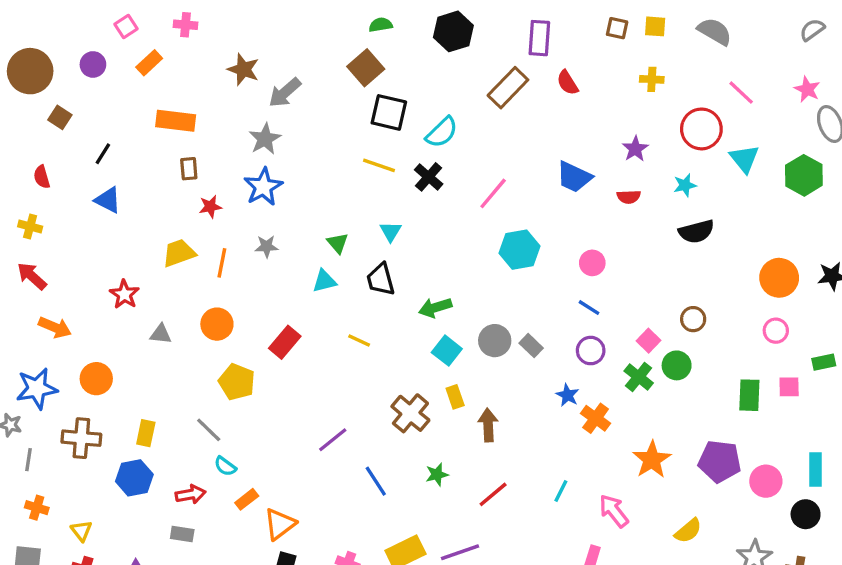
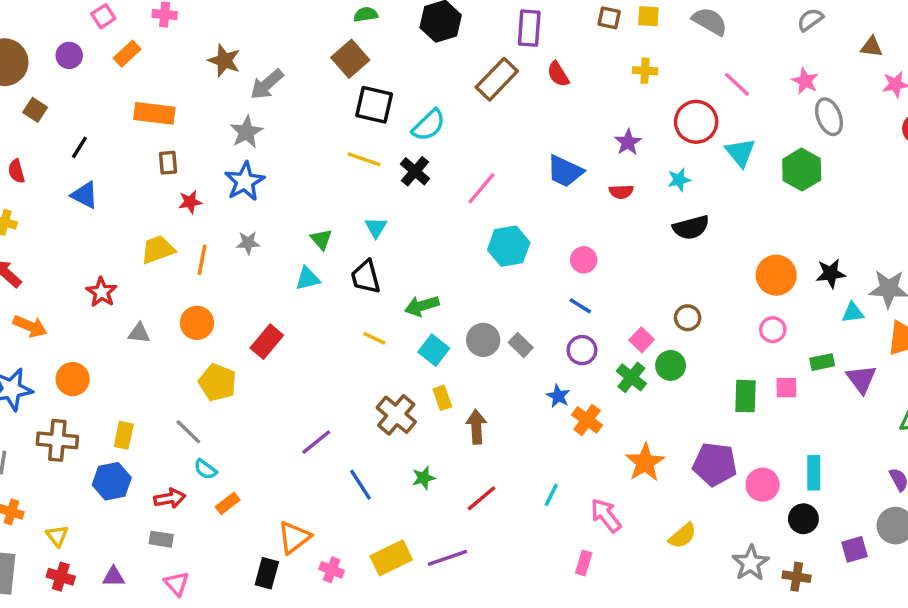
yellow line: (359, 341) -> (374, 338), moved
orange triangle: (280, 524) -> (294, 537), moved

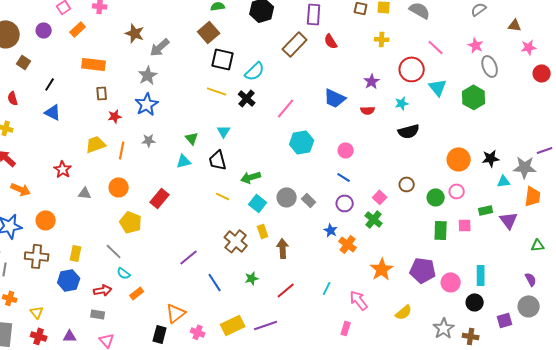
green circle: (671, 365) -> (436, 197), moved

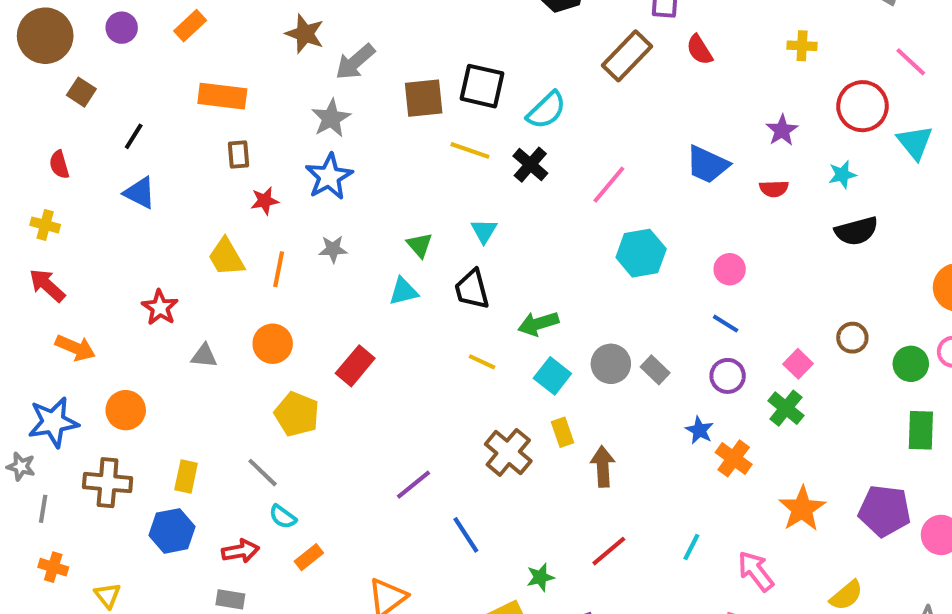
brown square: (209, 32) -> (424, 98), moved, turned 35
yellow trapezoid: (96, 144) -> (226, 257), turned -100
green star: (252, 278) -> (540, 577), moved

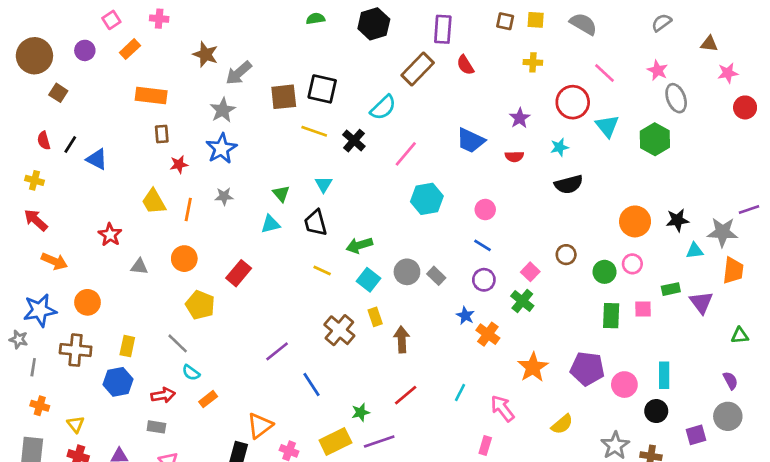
cyan semicircle: (546, 110) -> (383, 107), moved
black line: (134, 136) -> (70, 145), moved

